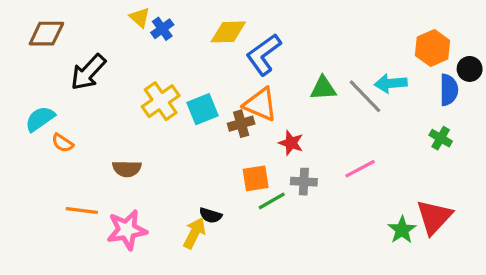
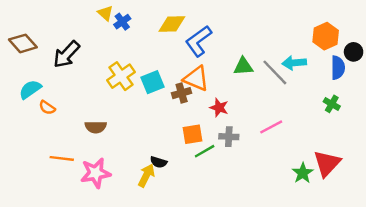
brown diamond: (46, 34) -> (23, 43), moved, turned 48

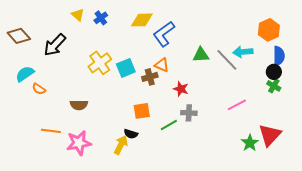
yellow triangle: (105, 13) -> (78, 15), moved
black circle: (354, 52) -> (274, 72), moved
orange triangle: (196, 79) -> (162, 65), size x0.7
pink line: (271, 127) -> (237, 105), moved
orange square: (192, 134) -> (142, 111), moved

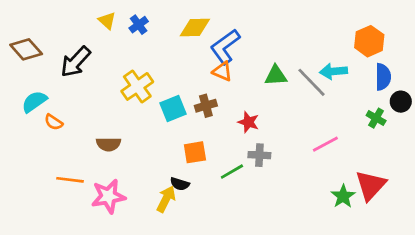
orange triangle: (162, 65) -> (222, 71), moved
cyan square: (126, 68) -> (173, 108), moved
black circle: (274, 72) -> (401, 102), moved

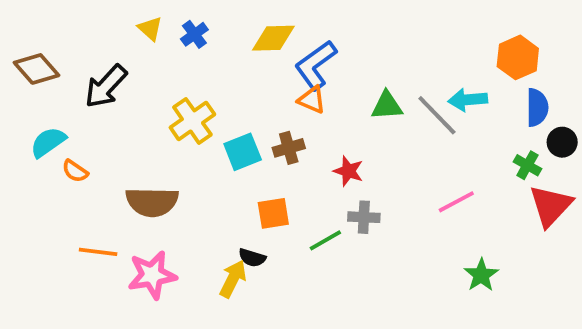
brown semicircle: (108, 144) -> (152, 202), size x1.5
red triangle: (371, 185) -> (551, 206), moved

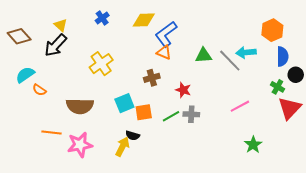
yellow triangle: (150, 29) -> (61, 25), moved
cyan square: (243, 152) -> (124, 103), moved
green line: (325, 240) -> (171, 116), moved

